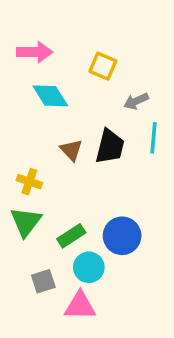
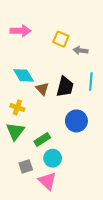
cyan diamond: (50, 96) -> (24, 75), moved
gray arrow: (136, 101) -> (81, 50), moved, turned 32
blue circle: (122, 236) -> (76, 121), moved
pink triangle: (80, 306) -> (47, 181), turned 42

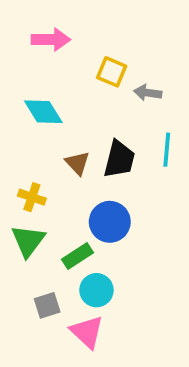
pink arrow: (20, 31) -> (51, 40), moved
cyan diamond: (24, 75) -> (43, 112), moved
blue circle: (76, 121) -> (110, 222), moved

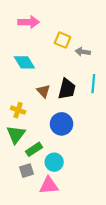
green rectangle: (77, 256) -> (34, 149), moved
pink triangle: (87, 332) -> (49, 185), turned -48

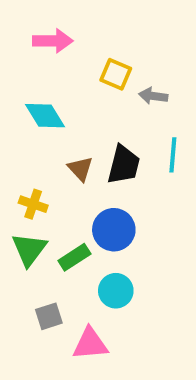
green rectangle: (34, 149) -> (74, 257), moved
cyan circle: (54, 162) -> (116, 291), moved

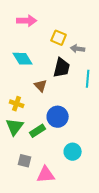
black trapezoid: (124, 165) -> (62, 68), moved
cyan circle: (116, 291) -> (73, 152), moved
gray square: (49, 316) -> (25, 161), turned 32

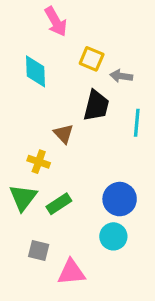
pink arrow: (27, 21) -> (56, 22), moved, turned 60
cyan diamond: (23, 59) -> (36, 71), moved, turned 30
yellow cross: (17, 104) -> (39, 162), moved
blue circle: (58, 117) -> (120, 199), moved

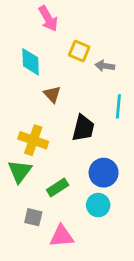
black trapezoid: (96, 106) -> (83, 128), moved
brown triangle: (64, 134) -> (52, 94), moved
yellow cross: (39, 162) -> (33, 140), size x1.5
green rectangle: (59, 204) -> (58, 187), moved

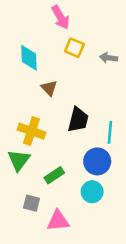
pink arrow: (48, 19) -> (61, 17), moved
gray arrow: (105, 66) -> (109, 58), moved
cyan line: (118, 106) -> (110, 132), moved

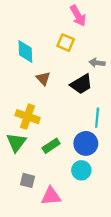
pink arrow: (61, 17) -> (78, 16), moved
gray arrow: (109, 58) -> (97, 63), moved
black trapezoid: (78, 120) -> (81, 84), moved, turned 45
green rectangle: (54, 175) -> (51, 146), moved

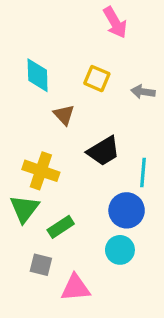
yellow square: (66, 43) -> (97, 79), moved
black trapezoid: (81, 84) -> (103, 151), moved
green rectangle: (51, 146) -> (61, 227), moved

